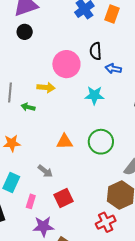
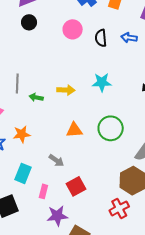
pink circle: (66, 64) -> (73, 29), moved, size x0.7
blue arrow: (113, 69) -> (129, 38), moved
yellow arrow: (46, 87) -> (66, 90), moved

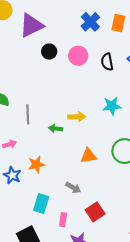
black circle: (29, 22) -> (49, 52), moved
green arrow: (36, 97) -> (56, 129), moved

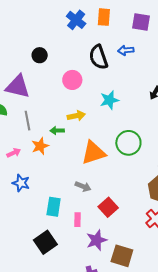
purple triangle: (31, 25) -> (18, 87), moved, turned 48
pink circle: (78, 56) -> (72, 80), moved
black semicircle: (107, 62) -> (98, 57), size x1.4
orange triangle: (88, 156) -> (94, 153), size x1.5
orange star: (36, 164) -> (40, 146), moved

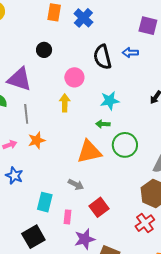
orange rectangle: (104, 17) -> (54, 12), moved
yellow arrow: (76, 116) -> (65, 103), moved, turned -84
green arrow: (57, 131) -> (103, 124), moved

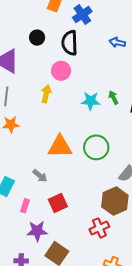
blue arrow: (130, 53) -> (117, 42), moved
black semicircle: (102, 57) -> (70, 43), moved
green arrow: (103, 124) -> (113, 98), moved, turned 48

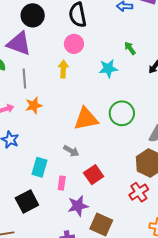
black circle: (37, 38) -> (33, 15), moved, size x1.5
green arrow: (113, 98) -> (130, 48), moved

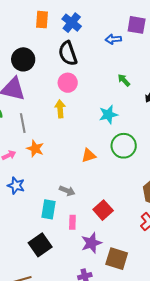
cyan star: (108, 68) -> (108, 115), moved
orange star: (34, 105) -> (35, 149), turned -30
orange triangle: (86, 119) -> (89, 156), size x0.6
gray arrow: (71, 151) -> (67, 191), moved

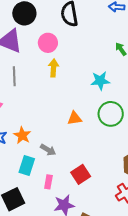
pink circle: (68, 83) -> (48, 43), moved
orange star: (35, 149) -> (22, 135), moved

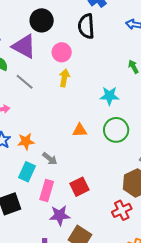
gray line: (14, 76) -> (25, 82), turned -54
orange star: (22, 135) -> (26, 141), turned 30
pink rectangle: (48, 182) -> (47, 191), size x1.5

